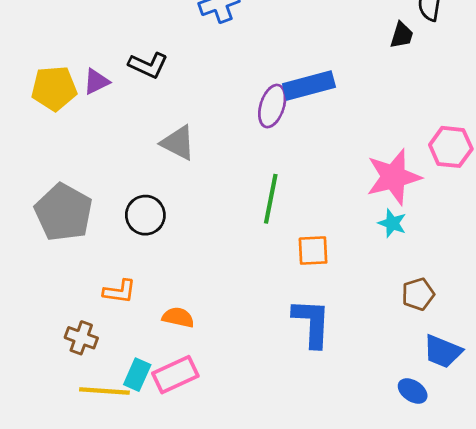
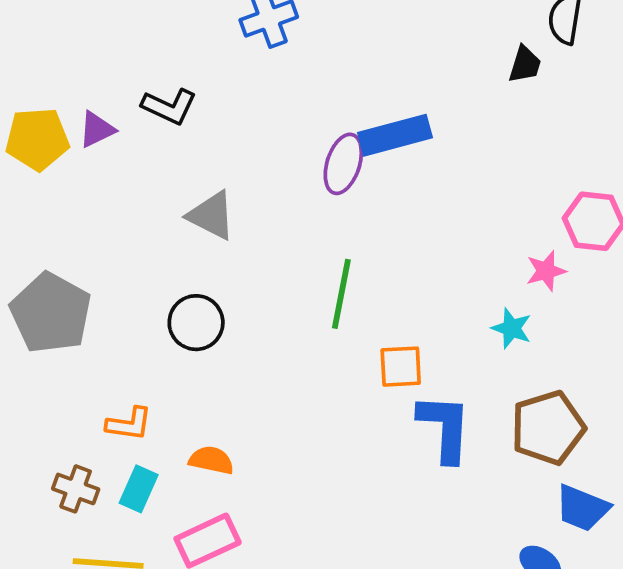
pink star: (394, 177) -> (546, 271), moved, size x0.5
black circle: (145, 215) -> (196, 323), moved
brown pentagon: (418, 294) -> (548, 428), size x1.6
blue L-shape: (312, 323) -> (445, 428), moved
cyan rectangle: (137, 375) -> (139, 489), moved

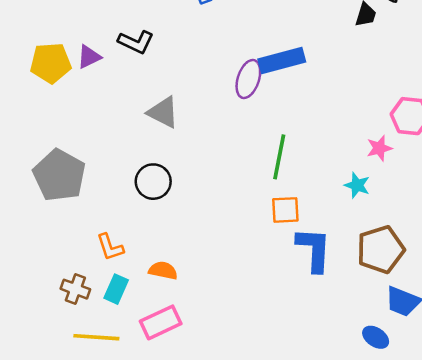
green line: (341, 294) -> (279, 157), moved
orange L-shape: (129, 424) -> (110, 247), turned 64

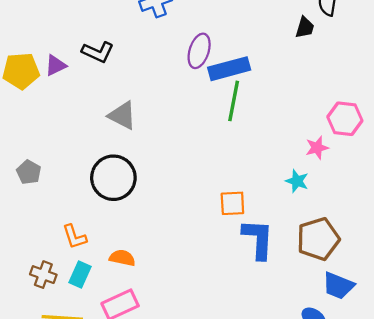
purple ellipse: (248, 79) -> (199, 51), moved
green line: (279, 157) -> (234, 101), moved
gray pentagon: (59, 175) -> (29, 172), size x0.5
black circle: (153, 182) -> (113, 178), size x1.4

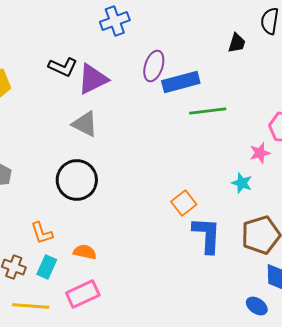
black trapezoid: (305, 27) -> (237, 43), moved
purple triangle: (56, 65) -> (93, 79), moved, size x1.6
green line: (234, 101) -> (208, 111), moved, turned 72
orange square: (232, 203) -> (184, 203), turned -35

